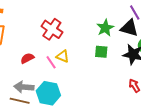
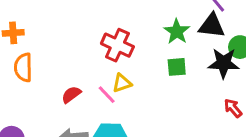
red cross: (52, 29) -> (117, 45), moved
yellow triangle: (63, 56) -> (122, 83), turned -32

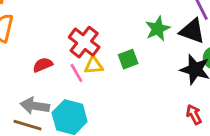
red cross: (117, 45) -> (84, 42), moved
green square: (177, 67) -> (128, 59), moved, turned -30

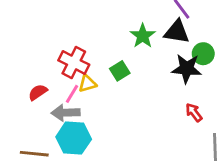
pink line: (76, 73) -> (72, 94), turned 72
gray arrow: (35, 106) -> (66, 113), moved

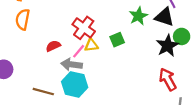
black star: (187, 69) -> (167, 46), turned 30
red arrow: (194, 112) -> (168, 79), size x1.5

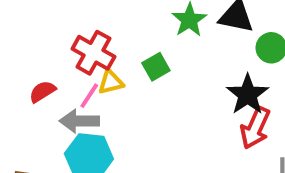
black star: (167, 46) -> (248, 95), moved
red arrow: (168, 79) -> (255, 128), turned -120

